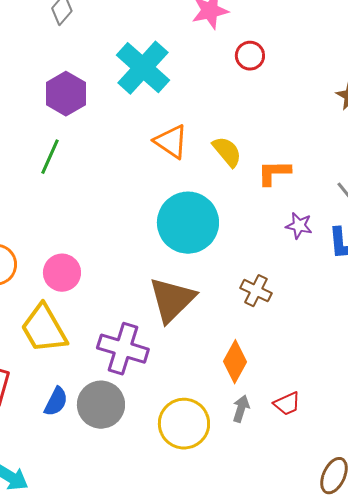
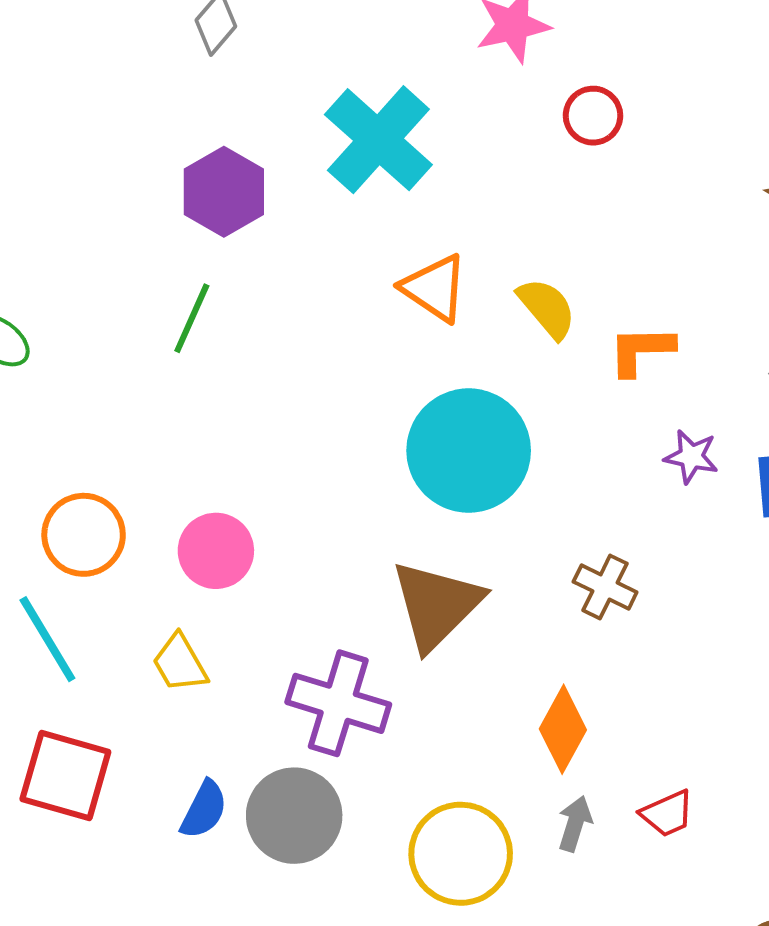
yellow trapezoid: (44, 329) -> (180, 663), size x0.6

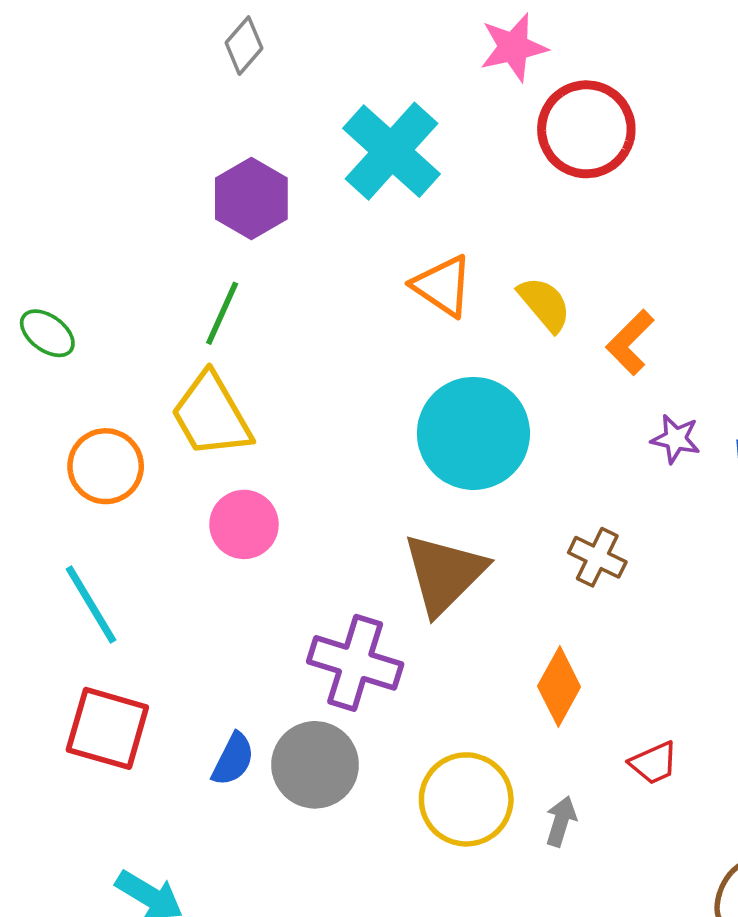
red circle: (593, 116) -> (586, 129), size x1.8
orange L-shape: (641, 350) -> (630, 342), turned -44
orange circle: (84, 535) -> (106, 466), moved
yellow trapezoid: (180, 663) -> (211, 415), moved, size x1.6
gray arrow: (575, 824) -> (561, 821), moved

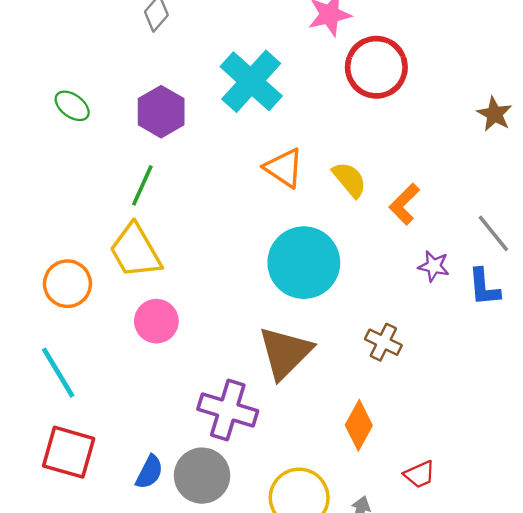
green ellipse: (47, 333) -> (72, 106), moved

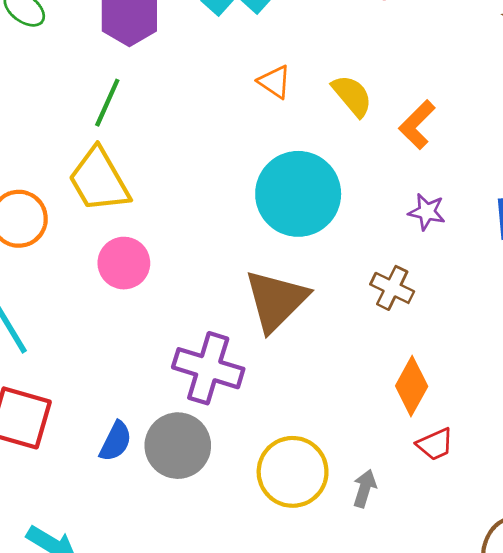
orange triangle: (284, 168) -> (275, 82), size x0.7
purple star: (434, 266) -> (427, 212), moved
orange diamond: (359, 425) -> (412, 386), moved

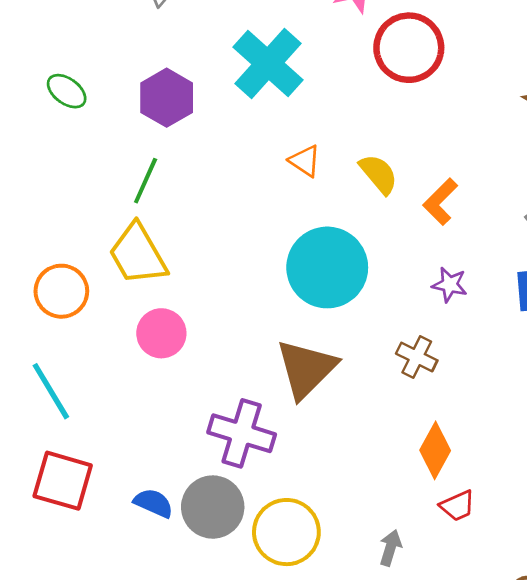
blue semicircle: (116, 441) -> (153, 503), turned -93
yellow circle: (293, 472) -> (286, 532), moved

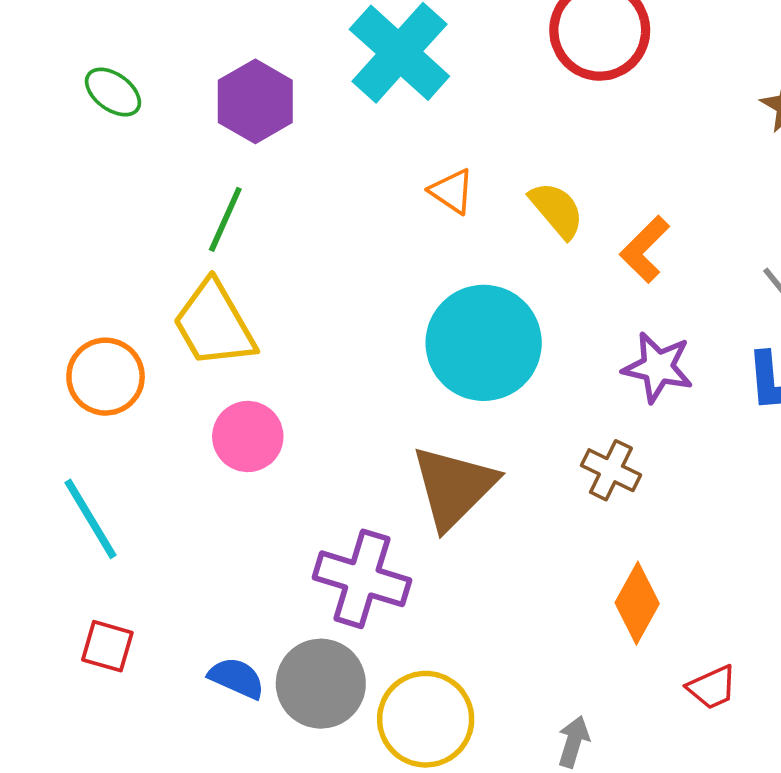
purple star: (450, 285) -> (658, 367), size x1.4
red square: (63, 481) -> (107, 646), size x0.6
red trapezoid: (458, 506) -> (712, 687), moved

